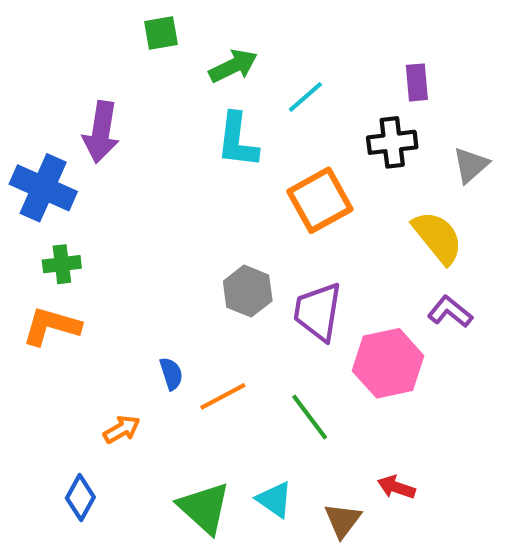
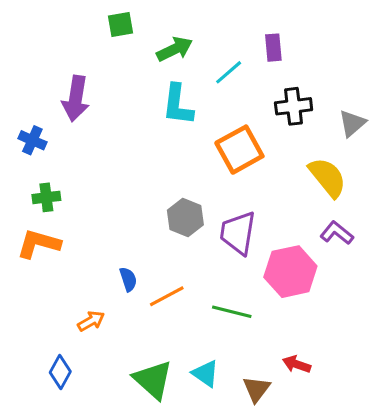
purple rectangle: (417, 82) -> (273, 48), moved
blue cross: (43, 188) -> (32, 140), size x0.6
green line: (310, 417) -> (232, 312), turned -39

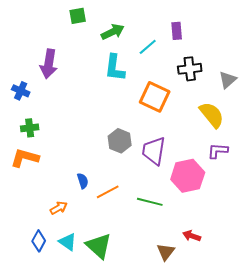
orange square: (239, 150) -> (155, 97), turned -36
purple L-shape: (337, 233) -> (218, 151), turned -35
cyan triangle: (205, 374) -> (68, 242), moved

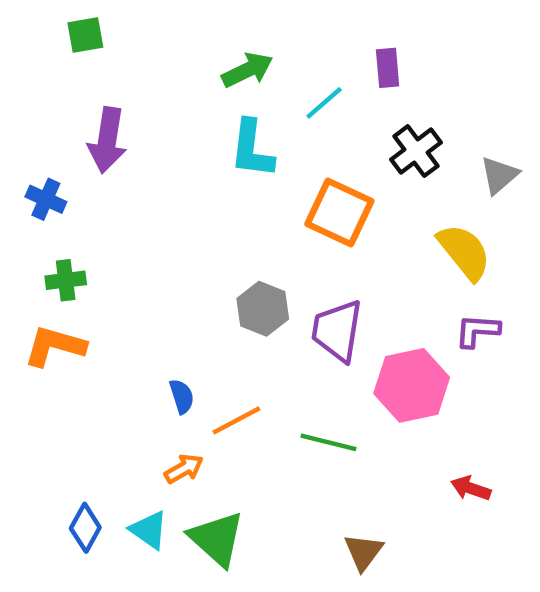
green square: (78, 16) -> (85, 35), moved
black cross: (190, 69) -> (416, 151), turned -30
orange arrow: (59, 208) -> (184, 469), moved
red arrow: (192, 236) -> (471, 488), moved

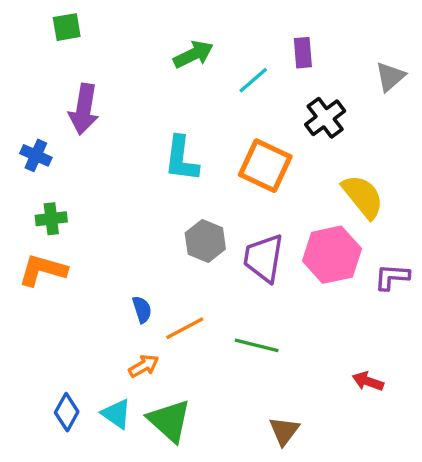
cyan L-shape: (252, 149) -> (181, 159), moved
gray triangle: (499, 175) -> (390, 77), moved
purple L-shape: (477, 331) -> (392, 277), moved
pink hexagon: (412, 385) -> (332, 255), moved

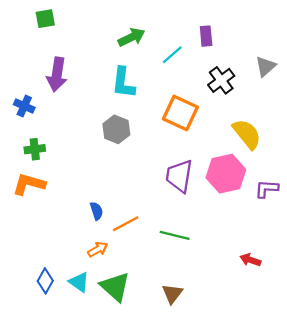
gray triangle: (390, 77) -> (266, 66), moved
cyan L-shape: (181, 159) -> (123, 83), moved
gray hexagon: (205, 241) -> (116, 129), moved
brown triangle: (284, 431) -> (172, 294), moved

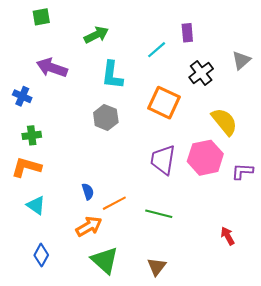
green arrow: (131, 37) -> (96, 35), moved
purple arrow: (57, 75) -> (52, 68), turned 100
orange arrow: (98, 249) -> (89, 226), size x1.4
red arrow: (250, 260) -> (228, 236), turned 42
cyan triangle: (79, 282) -> (36, 205), moved

